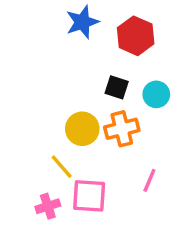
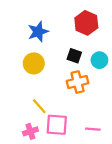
blue star: (82, 22) -> (38, 32), moved
yellow circle: (82, 129) -> (34, 63), moved
pink line: (149, 180) -> (93, 129), moved, turned 72

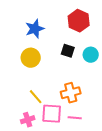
orange cross: (78, 82) -> (71, 93), moved
pink line: (93, 129) -> (75, 118), moved

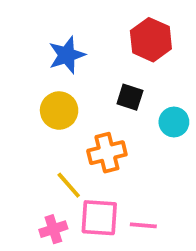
cyan circle: (91, 55) -> (174, 122), moved
orange cross: (71, 93) -> (107, 153), moved

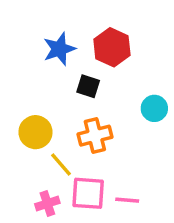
red hexagon: (151, 40) -> (112, 47), moved
black square: (130, 97) -> (88, 86), moved
yellow circle: (59, 111) -> (35, 132), moved

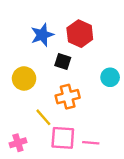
yellow circle: (35, 132) -> (24, 78), moved
pink cross: (47, 203) -> (18, 143), moved

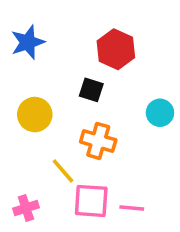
blue star: (42, 35) -> (28, 42), moved
orange cross: (68, 97) -> (98, 141), turned 30

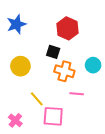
orange cross: (98, 141) -> (64, 71), moved
pink cross: (26, 208) -> (15, 120), turned -32
pink line: (132, 208) -> (77, 94), moved

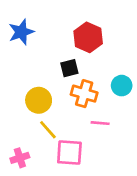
black square: (53, 52) -> (69, 68), turned -32
yellow circle: (20, 66) -> (39, 100), moved
pink cross: (15, 120) -> (20, 158), turned 32

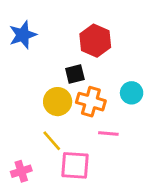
yellow circle: (39, 100) -> (58, 102), moved

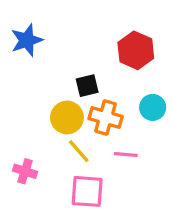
red hexagon: (95, 41) -> (136, 50), moved
yellow line: (52, 141) -> (79, 151), moved
pink cross: (21, 171) -> (25, 171), moved, turned 36

